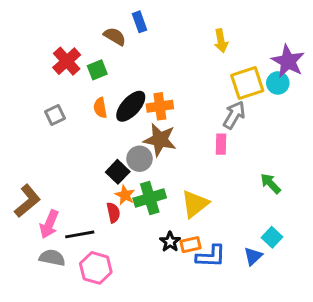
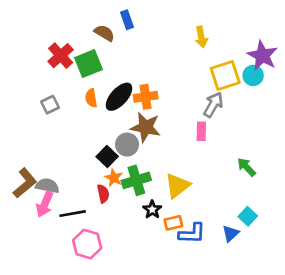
green square: (97, 70) -> (88, 64), size x1.5
black star: (170, 242) -> (152, 210), moved
gray semicircle: (52, 258) -> (47, 186), moved

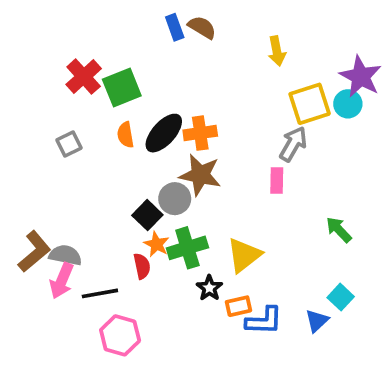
brown semicircle: (104, 33) -> (202, 27), moved

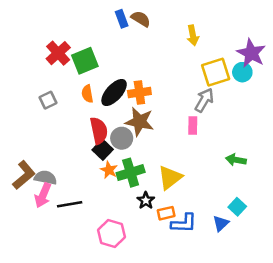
green arrow: (339, 230) -> (236, 160), turned -36
red semicircle: (142, 266) -> (99, 131), moved, size x1.5
pink hexagon: (120, 335) -> (112, 233), moved

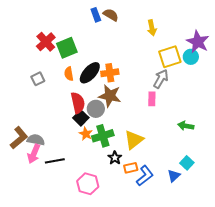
blue L-shape: (184, 223) -> (145, 176), turned -40

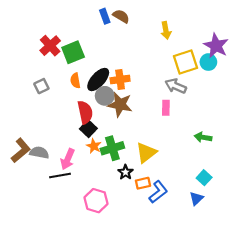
gray arrow: (161, 79) -> (176, 86), turned -96
gray circle: (96, 109) -> (105, 96), moved
pink arrow: (34, 154) -> (68, 159), moved
blue triangle: (174, 176) -> (196, 198), moved

